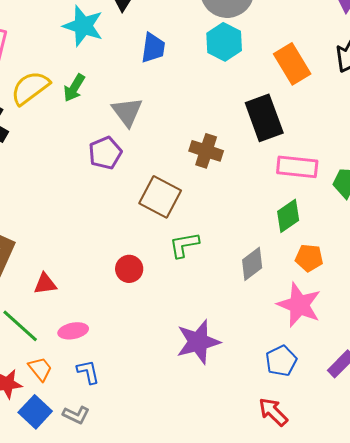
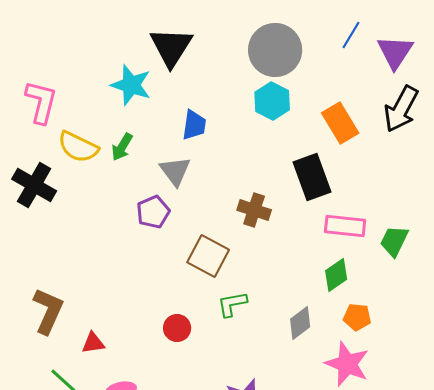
blue trapezoid: (153, 48) -> (194, 125), moved
yellow semicircle: (30, 88) -> (78, 147), turned -117

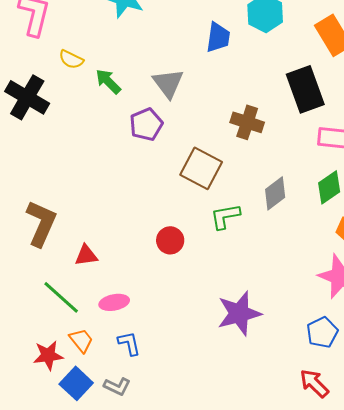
blue trapezoid: (194, 125) -> (218, 37), moved
yellow semicircle: (78, 147) -> (71, 59), size x0.6
green arrow: (122, 147) -> (108, 81), moved, turned 104
gray diamond: (300, 323) -> (275, 193), moved

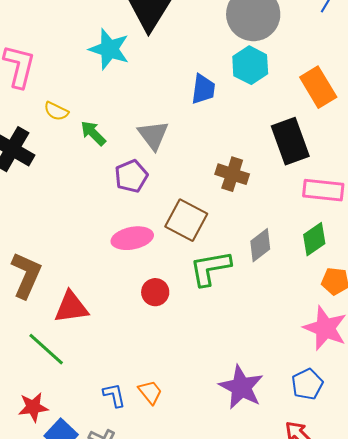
green L-shape: (225, 216) -> (210, 268), size x1.4
red triangle: (86, 255) -> (71, 307), size x1.5
pink ellipse: (114, 302) -> (132, 238), moved, size x1.4
purple star: (239, 313) -> (241, 387), moved, turned -30
orange trapezoid: (81, 340) -> (150, 392), moved

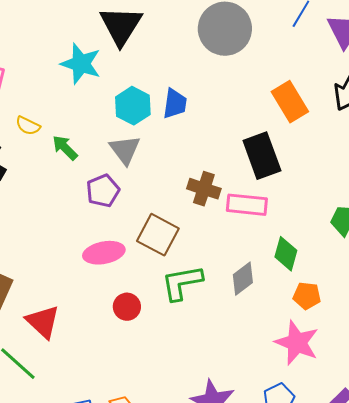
cyan hexagon: (250, 65) -> (133, 106), moved
pink rectangle: (323, 190) -> (247, 205), moved
green diamond: (314, 239) -> (286, 254), turned -40
gray diamond: (260, 245) -> (243, 279), moved
red triangle: (71, 307) -> (43, 322), turned 51

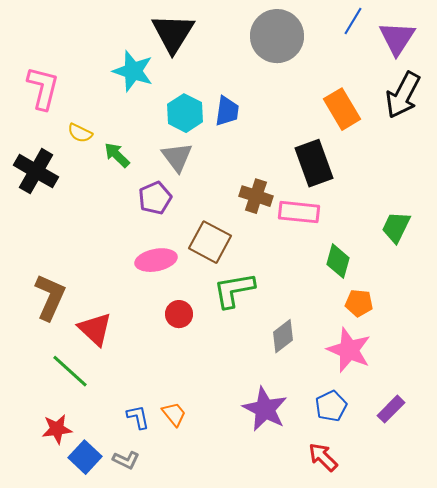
gray diamond: (243, 279) -> (283, 336), moved

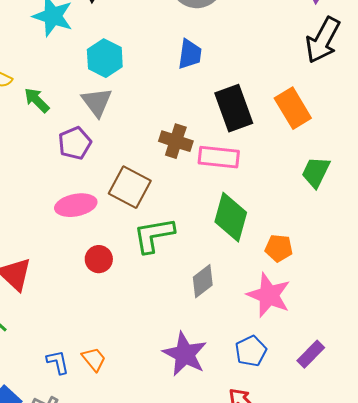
orange rectangle: (342, 109) -> (293, 108), moved
blue trapezoid: (227, 111) -> (190, 54), moved
green diamond: (338, 261) -> (231, 217), moved, size x1.4

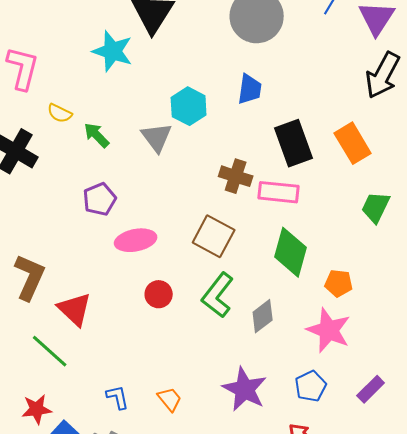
cyan hexagon: (105, 58) -> (189, 106), moved
purple pentagon: (75, 143) -> (100, 199), moved
brown square: (130, 187) -> (214, 236), moved
green L-shape: (154, 235) -> (218, 295), moved, turned -42
orange trapezoid: (94, 359) -> (170, 399), moved

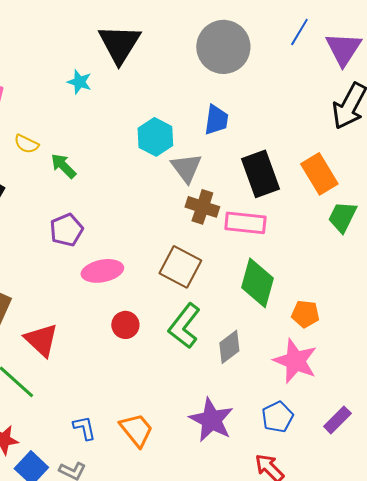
cyan star: (113, 51) -> (79, 82), size x0.6
gray triangle: (157, 137) -> (186, 168), moved
green trapezoid: (376, 207) -> (342, 217), moved
orange trapezoid: (170, 399) -> (136, 430), size x1.4

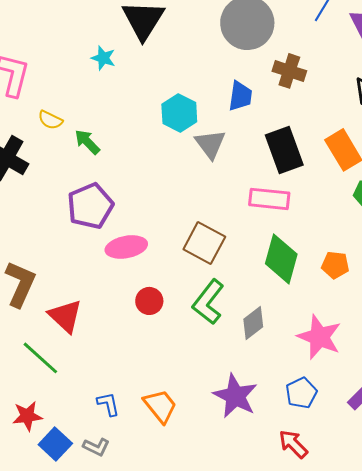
brown cross: (202, 207) -> (289, 71), moved
purple pentagon: (66, 230) -> (90, 206), size x1.4
orange pentagon: (305, 314) -> (335, 265), moved

